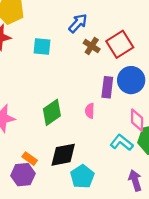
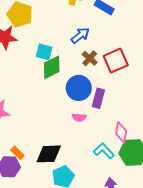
blue circle: (131, 80) -> (79, 88), moved
pink semicircle: (90, 111) -> (79, 117), turned -96
green diamond: (52, 112) -> (52, 67), moved

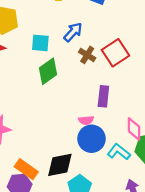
cyan square: (44, 52) -> (40, 43), moved
blue circle: (79, 88) -> (92, 139), moved
orange rectangle: (17, 153) -> (26, 169), size x1.5

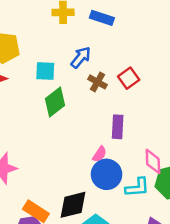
red square: (115, 53) -> (129, 78), size x0.7
pink semicircle: (86, 120) -> (100, 154), turned -48
cyan L-shape: (119, 152) -> (137, 187), turned 140

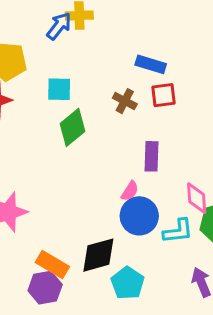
blue rectangle: (102, 18) -> (151, 64), moved
blue arrow: (81, 57) -> (59, 26), moved
red square: (129, 78) -> (164, 95), turned 30

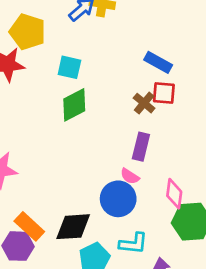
brown cross: (125, 101) -> (144, 103), moved
pink semicircle: (130, 191) -> (130, 176), moved, turned 78
cyan L-shape: (178, 231) -> (133, 243), moved

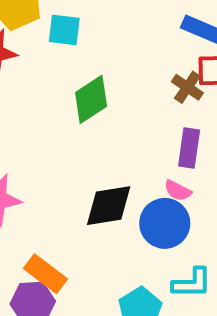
cyan square: (69, 67) -> (64, 30), moved
black diamond: (73, 227) -> (109, 206), moved

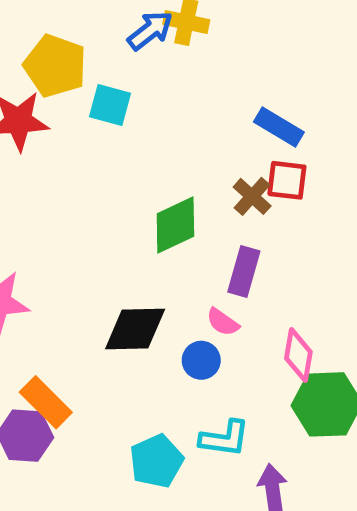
green diamond: (91, 99) -> (175, 225), moved
blue circle: (165, 223) -> (201, 360), size x0.6

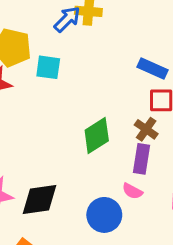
brown cross: (252, 196) -> (146, 129), moved
black diamond: (135, 329) -> (40, 200), moved
blue circle: (201, 360) -> (104, 215), moved, size x1.5

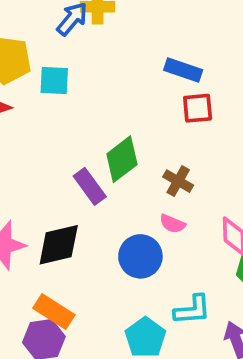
brown cross: (146, 129) -> (178, 181), moved
purple rectangle: (142, 159) -> (90, 186), moved, turned -40

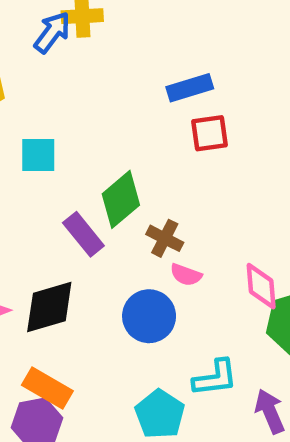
blue rectangle: (183, 70) -> (190, 88), turned -33
cyan square: (54, 80) -> (38, 155), moved
brown cross: (178, 181) -> (165, 238), moved

